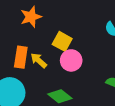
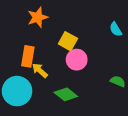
yellow arrow: (39, 60) -> (40, 70), moved

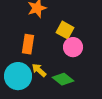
yellow arrow: (40, 70) -> (39, 70), moved

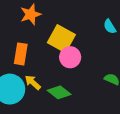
yellow square: (65, 30) -> (61, 39), size x1.4

